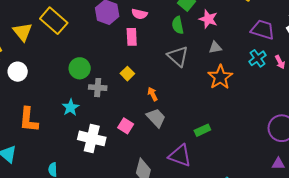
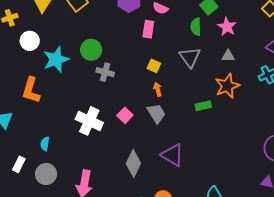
yellow square: (127, 74) -> (154, 66), moved, turned -32
cyan star: (71, 107) -> (56, 59), moved, size x1.5
green rectangle: (202, 130) -> (203, 106), moved

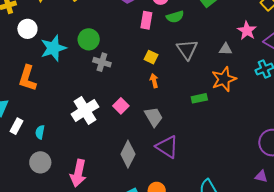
green semicircle: (196, 27) -> (175, 17), moved, turned -108
pink star: (227, 27) -> (247, 31), moved
gray trapezoid: (156, 113) -> (154, 117), moved
white cross: (89, 121) -> (85, 110), turned 32
white rectangle: (19, 164) -> (17, 126), moved

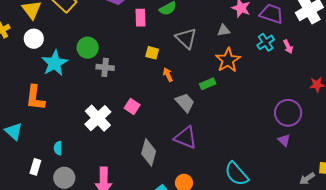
white circle: (27, 29) -> (34, 39), moved
orange arrow: (154, 81) -> (168, 75), moved
gray trapezoid: (154, 117) -> (185, 103), moved
white rectangle: (17, 126) -> (35, 167), moved
purple triangle: (261, 176) -> (284, 140), moved, turned 40

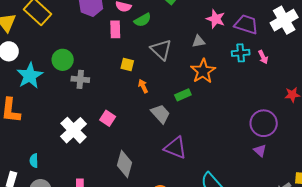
cyan cross: (266, 42) -> (241, 53), turned 30
purple triangle: (186, 138) -> (175, 148), moved

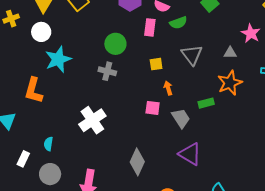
green circle: (63, 60) -> (115, 44), moved
yellow square: (127, 64) -> (156, 64), turned -32
pink square: (108, 118) -> (153, 108), moved, turned -35

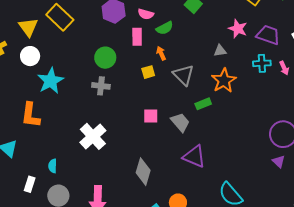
gray triangle: (192, 55) -> (183, 75), moved
orange arrow: (168, 88) -> (161, 53), moved

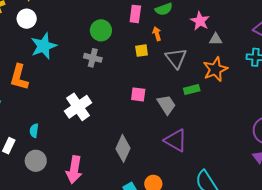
pink star: (238, 29) -> (200, 21), moved

